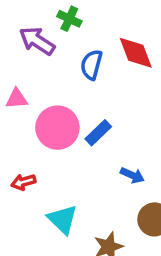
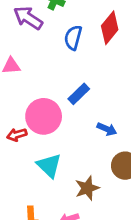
red diamond: (136, 53) -> (110, 28), turned 60
pink circle: (57, 128) -> (44, 116), moved

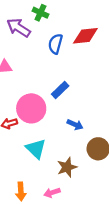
red diamond: (110, 28) -> (85, 36), turned 45
blue arrow: (107, 129) -> (75, 125), moved

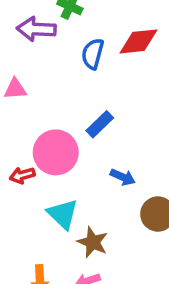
purple arrow: (19, 28) -> (36, 29), turned -30
brown star: (67, 167) -> (93, 242), moved, turned -30

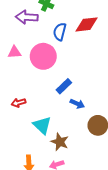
blue rectangle: (100, 124) -> (64, 86), moved
pink circle: (56, 152) -> (43, 56), moved

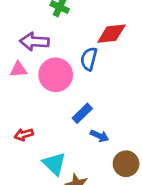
purple arrow: (27, 17) -> (34, 42), moved
blue semicircle: (60, 32) -> (89, 59), moved

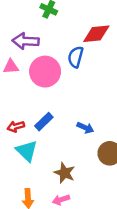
blue rectangle: (82, 113) -> (44, 122), moved
cyan triangle: (54, 164) -> (27, 151), moved

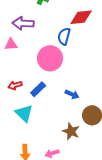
pink circle: (45, 72) -> (50, 58), moved
red arrow: (16, 126) -> (15, 85), moved
brown star: (65, 173) -> (71, 131), moved

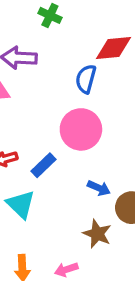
pink circle: (50, 58) -> (81, 129), moved
blue arrow: (72, 94) -> (99, 188), moved

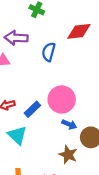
blue semicircle: (86, 79) -> (49, 52), moved
pink circle: (81, 129) -> (62, 100), moved

